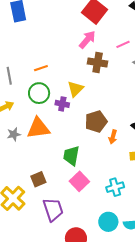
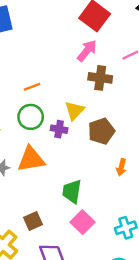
brown pentagon: (96, 122) -> (101, 131), moved

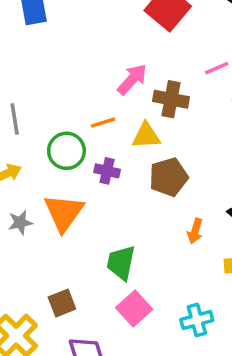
pink arrow: (87, 51) -> (132, 79), moved
orange line: (32, 87) -> (103, 123), moved
yellow triangle: (74, 111) -> (146, 136), moved, turned 40
orange triangle: (31, 159) -> (64, 213), turned -48

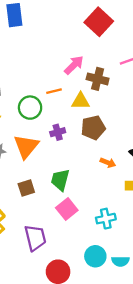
purple cross: (107, 171) -> (58, 132), moved, turned -32
orange arrow: (195, 231) -> (108, 163), turned -88
brown square: (62, 303) -> (26, 188), moved

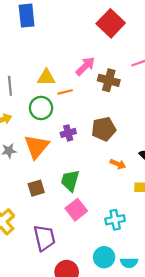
yellow triangle: (81, 101) -> (46, 77), moved

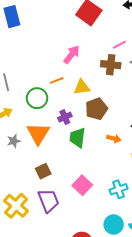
yellow triangle: (46, 77) -> (82, 87), moved
brown cross: (109, 80) -> (111, 65), moved
green trapezoid: (70, 180) -> (77, 138), moved
purple trapezoid: (44, 238) -> (49, 201), moved

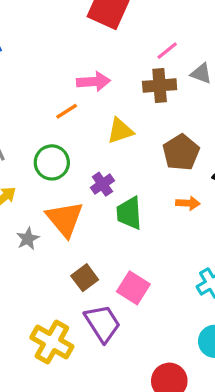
pink arrow: (72, 55) -> (93, 82), turned 60
orange line: (57, 80) -> (67, 111), moved
brown pentagon: (96, 109) -> (181, 152), moved
pink square: (82, 185) -> (133, 288), moved

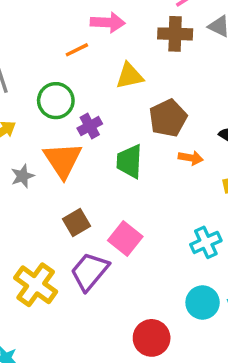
brown pentagon: (181, 152) -> (168, 118), moved
purple cross: (102, 184) -> (90, 126), moved
purple trapezoid: (102, 323) -> (90, 271), turned -114

